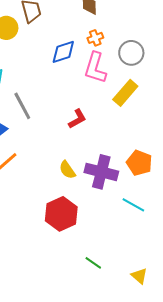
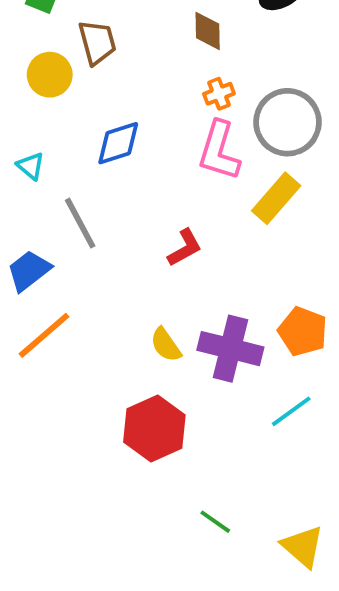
blue diamond: (63, 52) -> (118, 143), moved
gray circle: (131, 53) -> (287, 122), size x1.4
cyan line: (133, 205) -> (291, 411), turned -65
yellow triangle: (139, 276) -> (303, 546), size x1.4

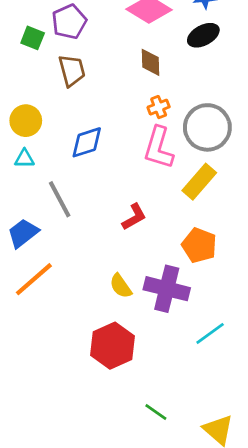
yellow circle: (50, 75) -> (26, 121), moved
cyan triangle: (31, 166) -> (24, 159), turned -40
orange pentagon: (303, 331) -> (199, 245), moved

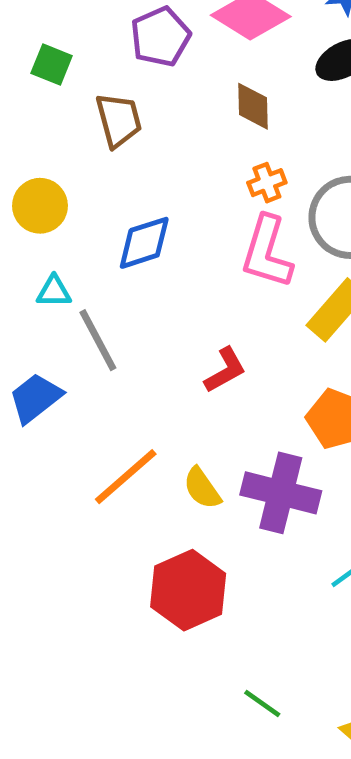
purple pentagon: (69, 22) -> (160, 37), moved
cyan triangle: (24, 159) -> (54, 291), moved
orange line: (34, 279) -> (126, 477), moved

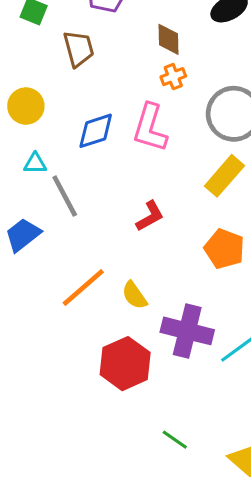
orange cross: (267, 183) -> (173, 77), moved
pink L-shape: (267, 252) -> (150, 128), moved
purple cross: (281, 493) -> (187, 331), moved

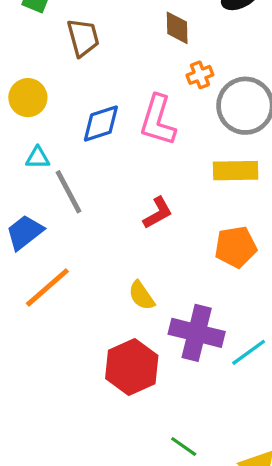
orange cross: (173, 77) -> (200, 75), moved
yellow rectangle: (224, 176) -> (236, 171), turned 48
orange pentagon: (224, 249) -> (236, 247), turned -30
orange line: (83, 288) -> (47, 287), moved

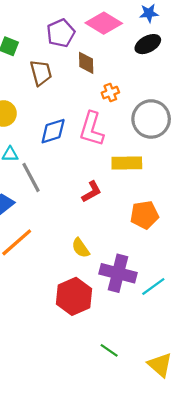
brown diamond: (177, 28) -> (86, 63), moved
orange cross: (200, 75) -> (110, 93), moved
yellow rectangle: (236, 171) -> (127, 163), moved

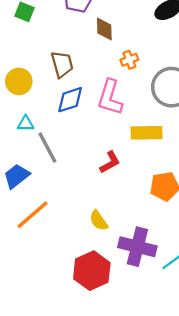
brown trapezoid: (41, 73) -> (62, 64), moved

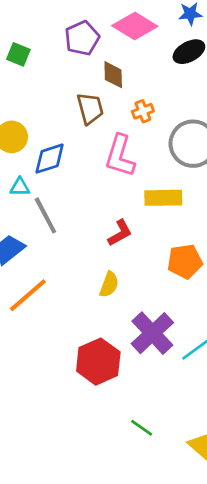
brown trapezoid: (62, 64) -> (90, 108), moved
blue diamond: (70, 100) -> (50, 159), moved
yellow semicircle: (99, 220) -> (109, 284), moved, turned -125
purple cross: (137, 247) -> (152, 333), turned 33

